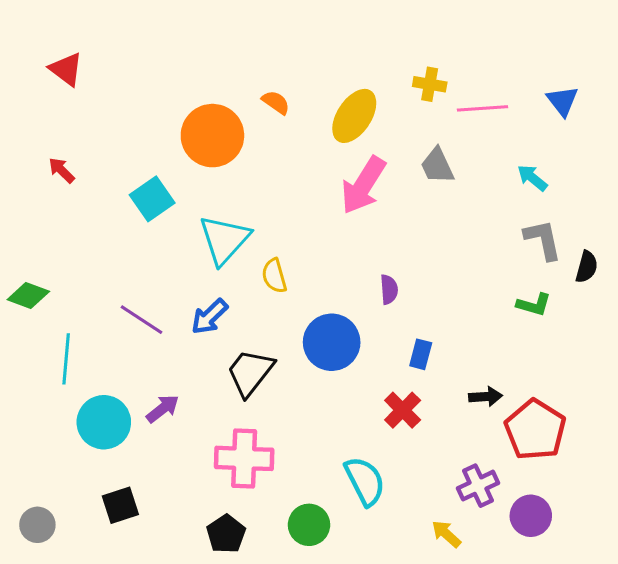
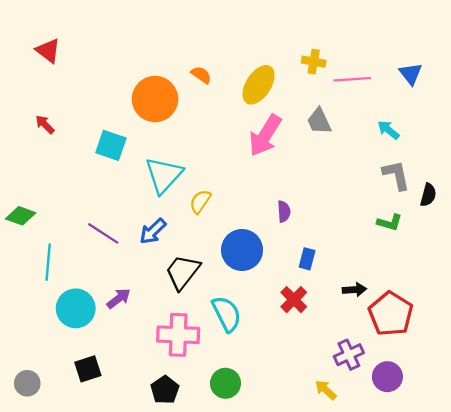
cyan square: (152, 199) -> (111, 145), turned -36
yellow semicircle: (274, 276) -> (200, 202), turned 50
cyan semicircle: (365, 481) -> (227, 314), moved

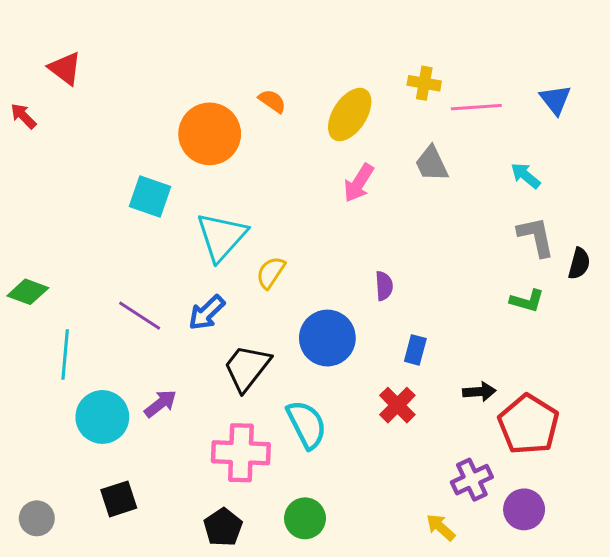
red arrow: (45, 124) -> (23, 116), moved
pink arrow: (265, 135) -> (359, 183), size x0.7

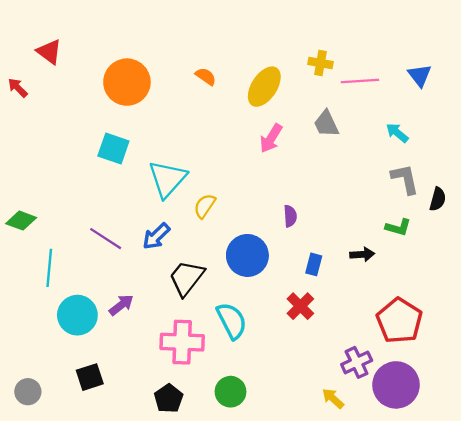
orange circle: (210, 134) -> (127, 82), moved
black arrow: (479, 392) -> (362, 254), moved
purple circle: (524, 509) -> (396, 385), size x1.5

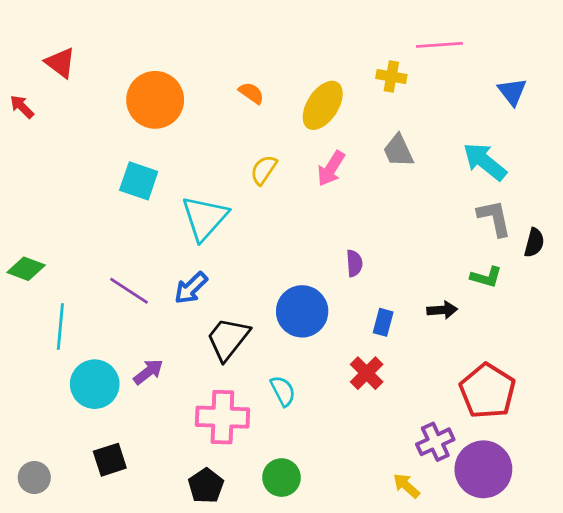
pink line: (360, 81) -> (439, 45), moved
cyan arrow: (397, 133) -> (485, 162), size x1.6
yellow semicircle: (205, 206) -> (264, 170), moved
cyan semicircle: (232, 321) -> (283, 391), size x0.7

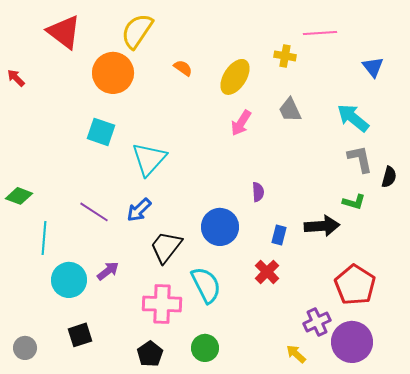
red triangle: (60, 63) -> (64, 32), moved, size x1.5
yellow semicircle: (264, 170) -> (137, 31), moved, size x1.6
black arrow: (442, 310) -> (322, 226), size x1.6
cyan semicircle: (283, 391) -> (206, 285), size x1.6

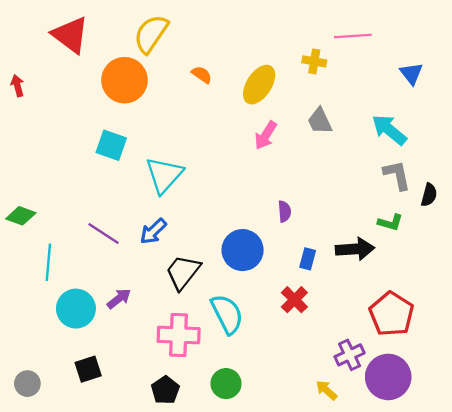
red arrow: (16, 78) -> (17, 86), turned 30

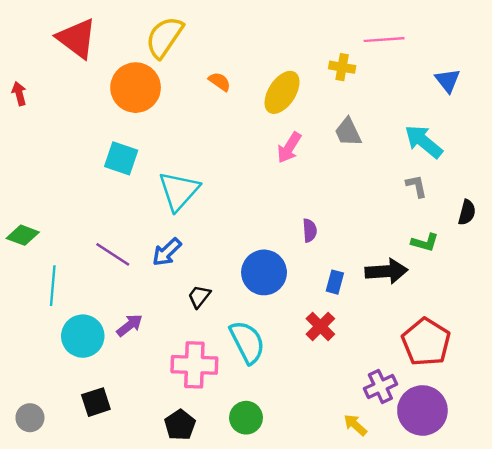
gray L-shape: (397, 175) -> (416, 186), moved, size x0.7
black trapezoid: (183, 272) -> (199, 296), size x0.6

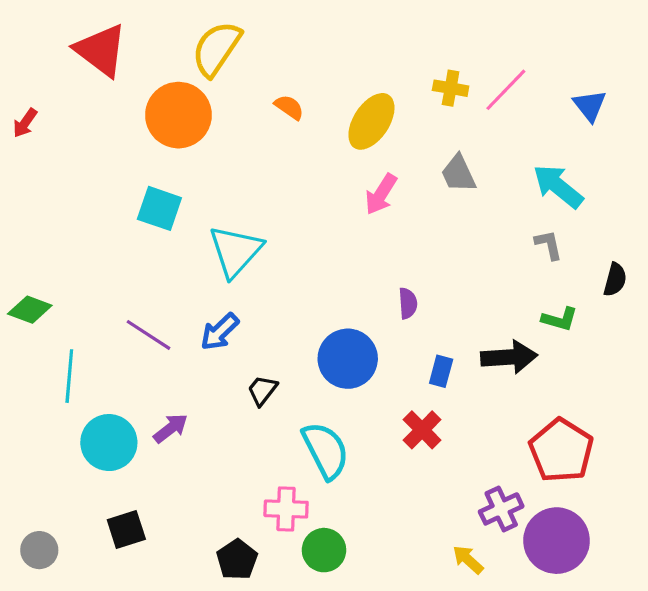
pink line: (384, 40) -> (506, 90), moved, turned -42
red arrow: (19, 94) -> (25, 123), turned -130
pink cross: (194, 365) -> (286, 509), moved, size x0.7

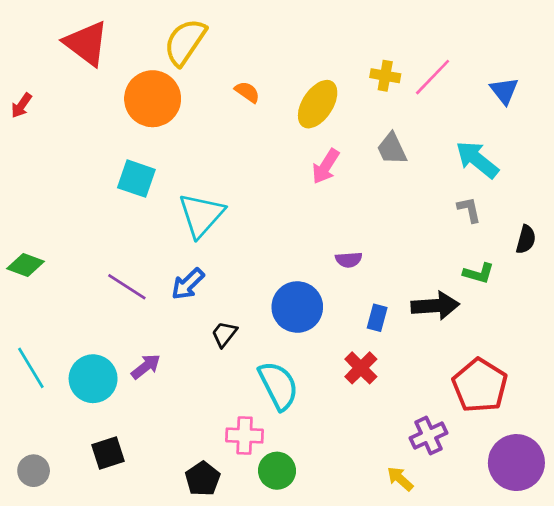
purple semicircle: (408, 303) -> (349, 260), turned 90
cyan line: (69, 376) -> (31, 368), moved, turned -36
purple circle: (557, 541) -> (516, 463), moved

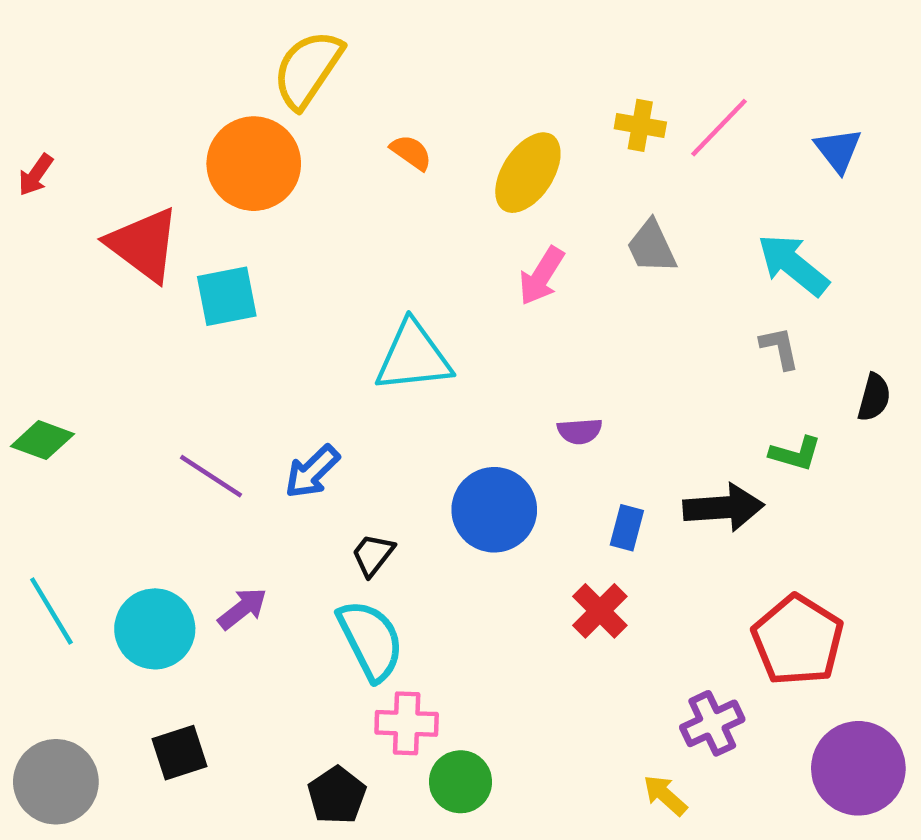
red triangle: (86, 43) -> (144, 245), moved
cyan square: (136, 179) -> (227, 296), turned -30
cyan triangle: (201, 215) -> (413, 357), moved, turned 42
cyan semicircle: (278, 385) -> (371, 640), moved
gray circle: (34, 471) -> (56, 782), size x1.6

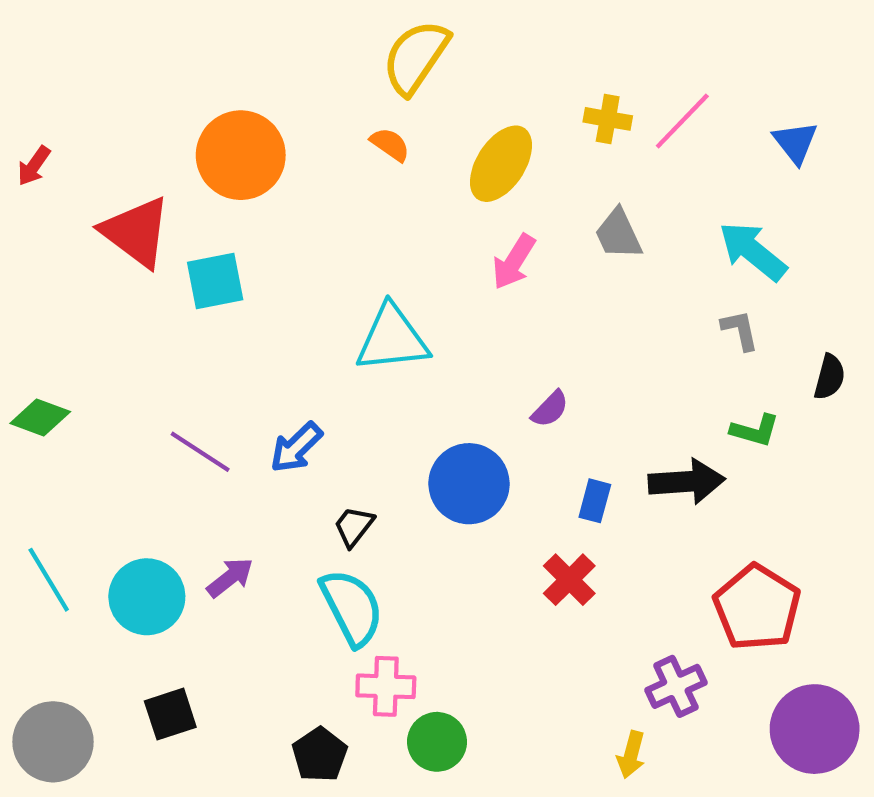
yellow semicircle: (308, 69) -> (416, 57), moved
purple semicircle: (580, 431) -> (550, 409), turned -42
yellow arrow: (665, 795) -> (631, 755), turned -117

